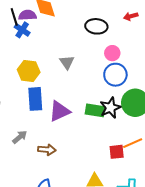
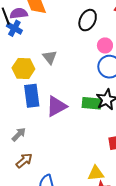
black ellipse: (96, 26) -> (88, 20), turned -65
gray triangle: (67, 62) -> (50, 57), moved
brown arrow: (47, 150) -> (24, 161), moved, turned -42

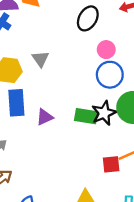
purple triangle: (56, 106) -> (45, 117), size x0.7

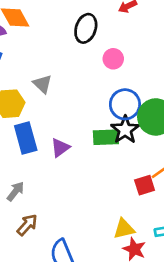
blue circle: (110, 75) -> (125, 104), moved

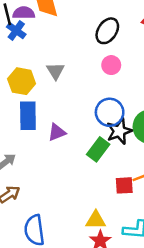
pink circle: (113, 59) -> (111, 65), moved
blue circle: (125, 104) -> (110, 112), moved
green rectangle: (106, 137) -> (98, 149), moved, turned -65

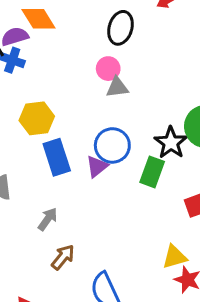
pink circle: (111, 65) -> (108, 69), moved
gray triangle: (55, 71) -> (117, 87), moved, turned -48
blue circle: (110, 112) -> (112, 145), moved

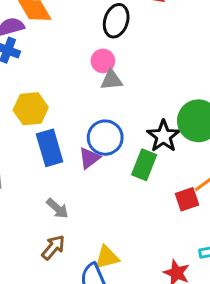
gray arrow: (48, 219) -> (57, 208), moved, turned 95
yellow triangle: (175, 257) -> (107, 257), moved

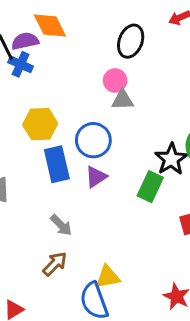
blue circle: (105, 138) -> (93, 140), moved

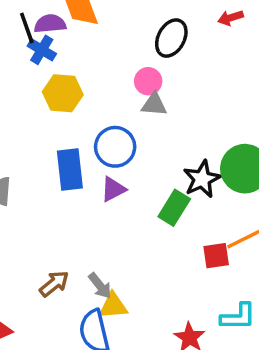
yellow hexagon: (40, 124) -> (63, 93), moved
gray arrow: (61, 225) -> (100, 286), moved

